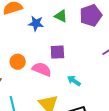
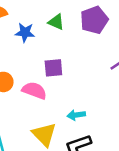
cyan arrow: (74, 81) -> (76, 115), moved, turned -40

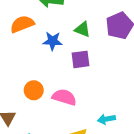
purple square: (53, 68) -> (81, 59), moved

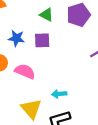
blue star: (52, 41) -> (16, 38), moved

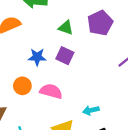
purple square: (42, 40) -> (65, 56), turned 35

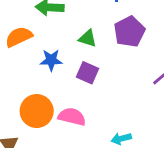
blue star: (37, 57) -> (51, 60), moved
orange circle: (22, 86) -> (37, 111), size x1.5

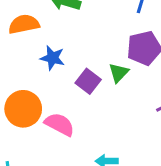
green triangle: (88, 38) -> (119, 73), moved, turned 42

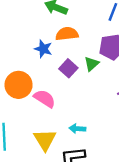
orange semicircle: (24, 24) -> (67, 34), moved

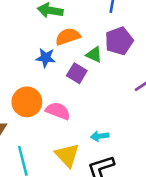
green triangle: (91, 64) -> (94, 55), moved, turned -42

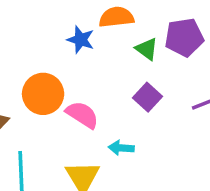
purple square: (77, 73) -> (147, 97), moved
cyan arrow: (100, 136) -> (121, 148), moved

